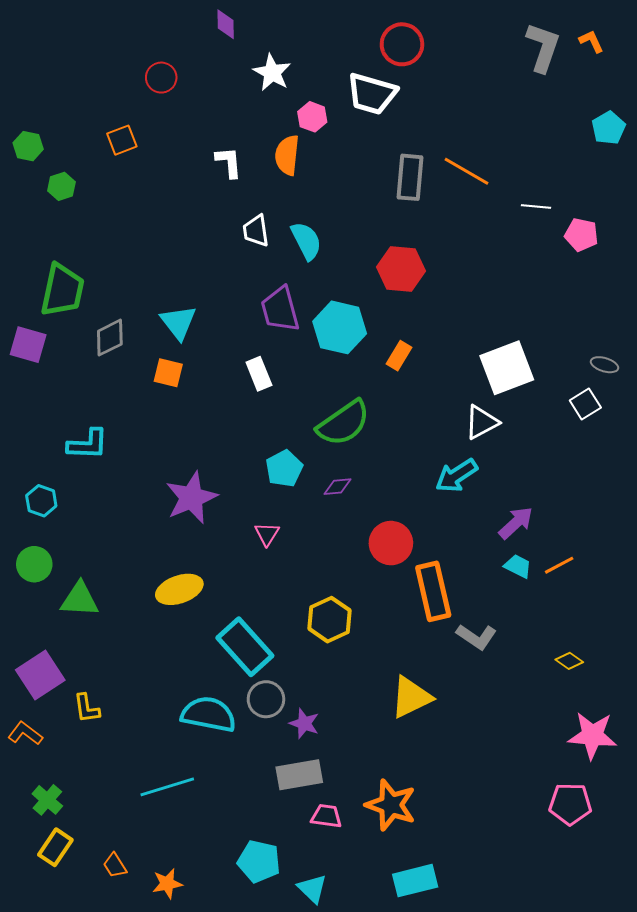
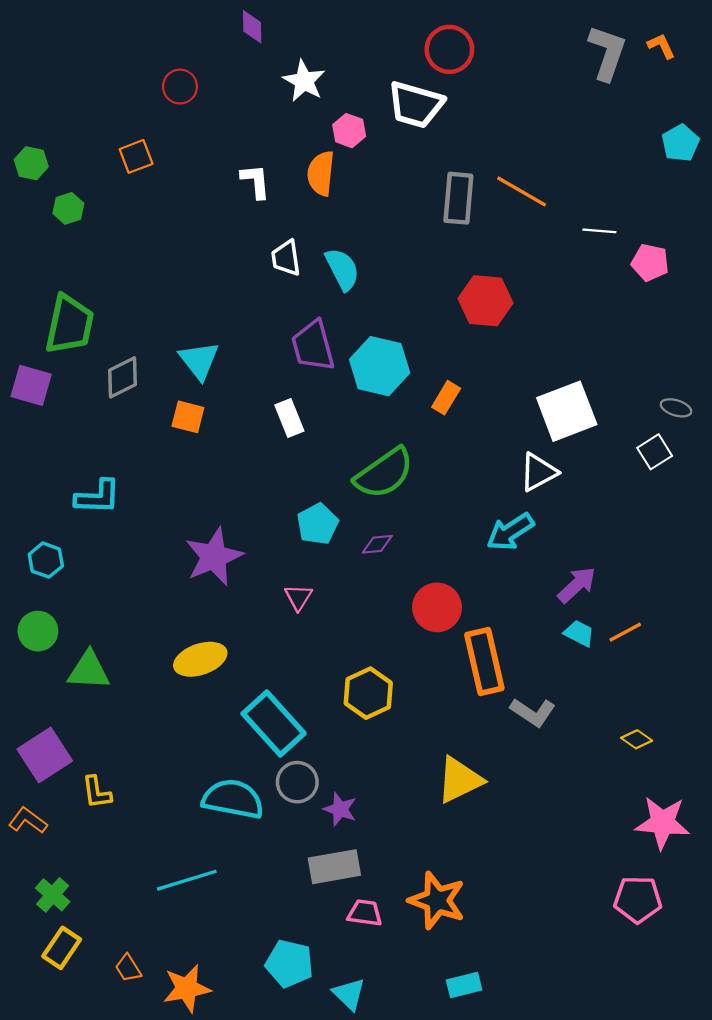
red hexagon: (401, 269) -> (485, 301), moved
cyan rectangle: (415, 881) -> (464, 985), size x0.7
orange star: (167, 884) -> (187, 988), size x1.4

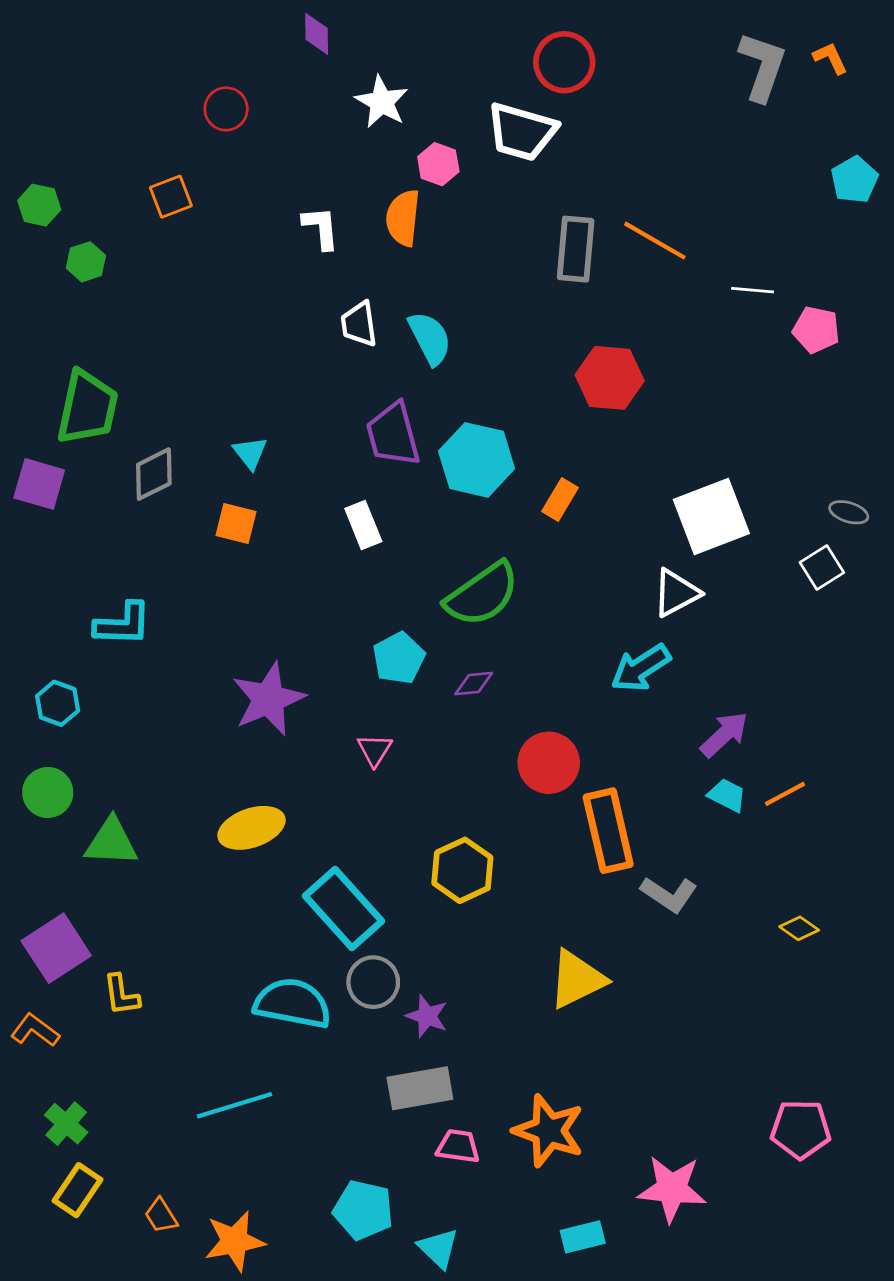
cyan triangle: (199, 361) -> (250, 453), size x0.7
pink star: (662, 823) -> (672, 1189), moved

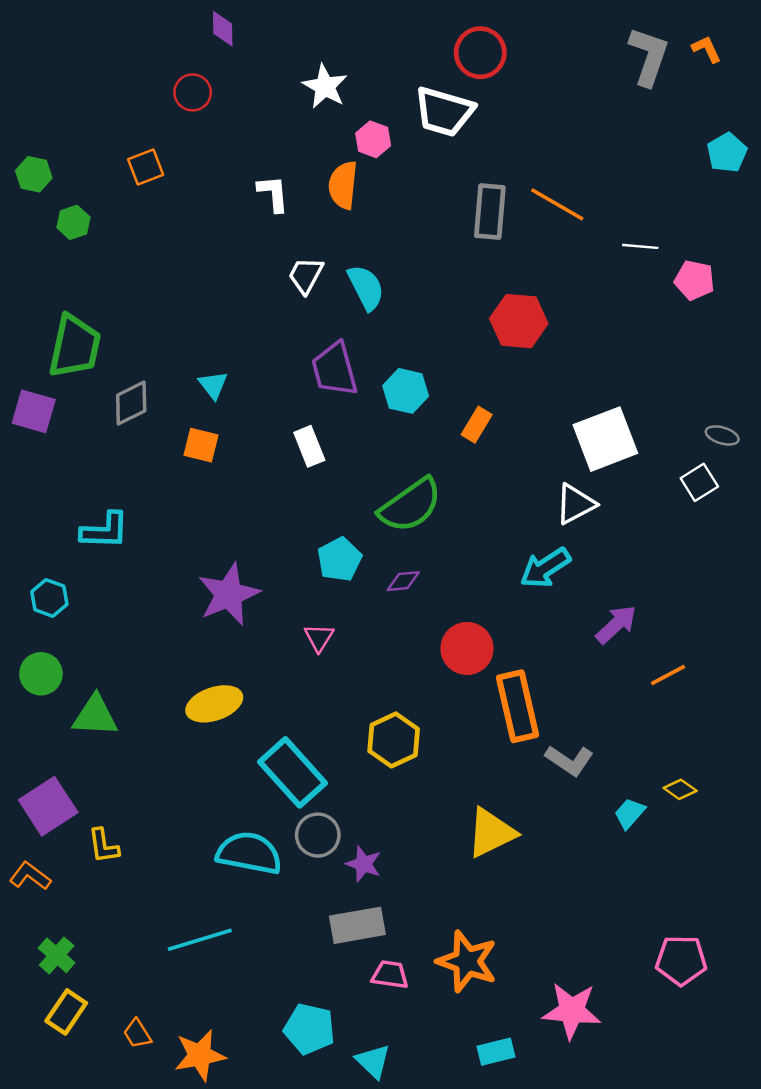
purple diamond: (317, 34) -> (223, 29), moved
white trapezoid: (359, 324) -> (306, 275), turned 36
cyan hexagon: (477, 460) -> (406, 391), size x0.7
cyan trapezoid: (727, 795) -> (629, 813), moved, turned -76

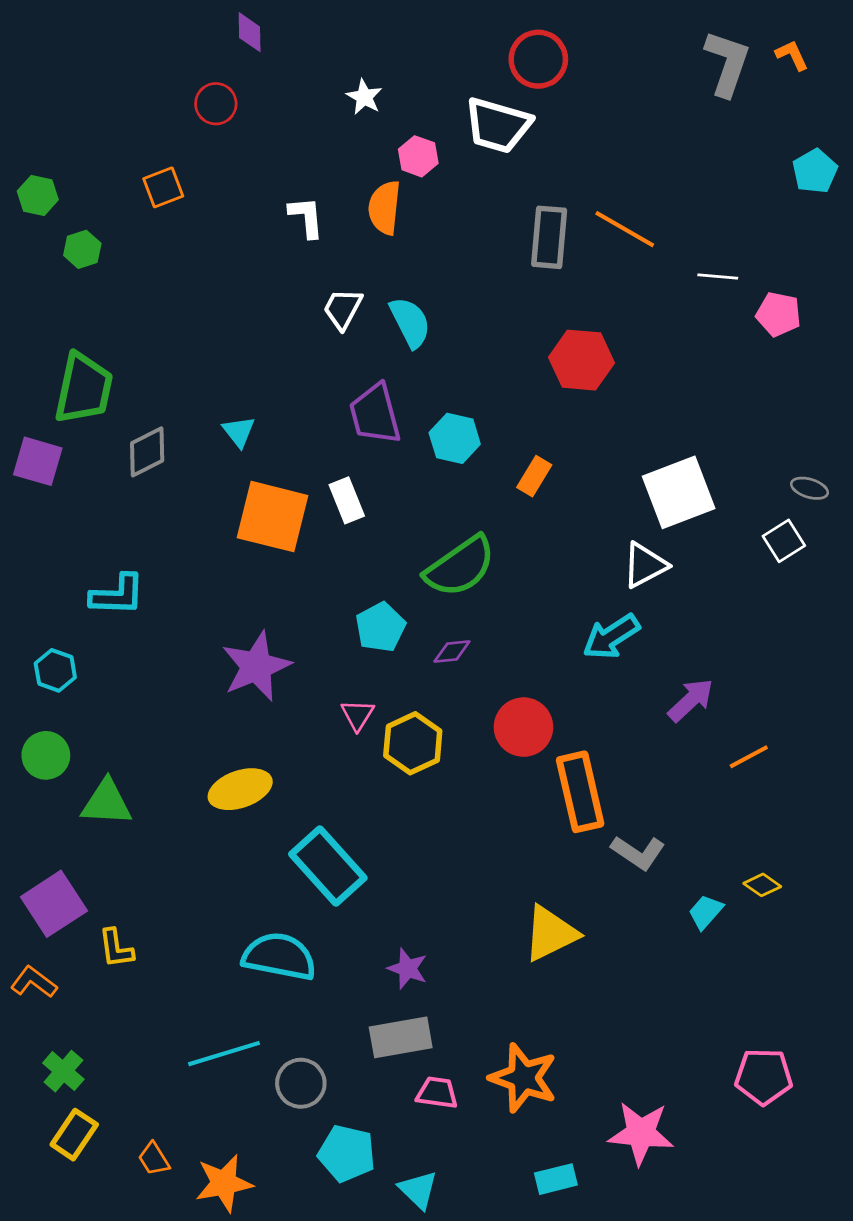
white star: (325, 86) -> (364, 97), size x0.7
orange square: (201, 445) -> (273, 517), moved, size x1.8
yellow hexagon: (394, 740) -> (413, 743), moved
gray circle: (318, 835) -> (301, 1083), moved

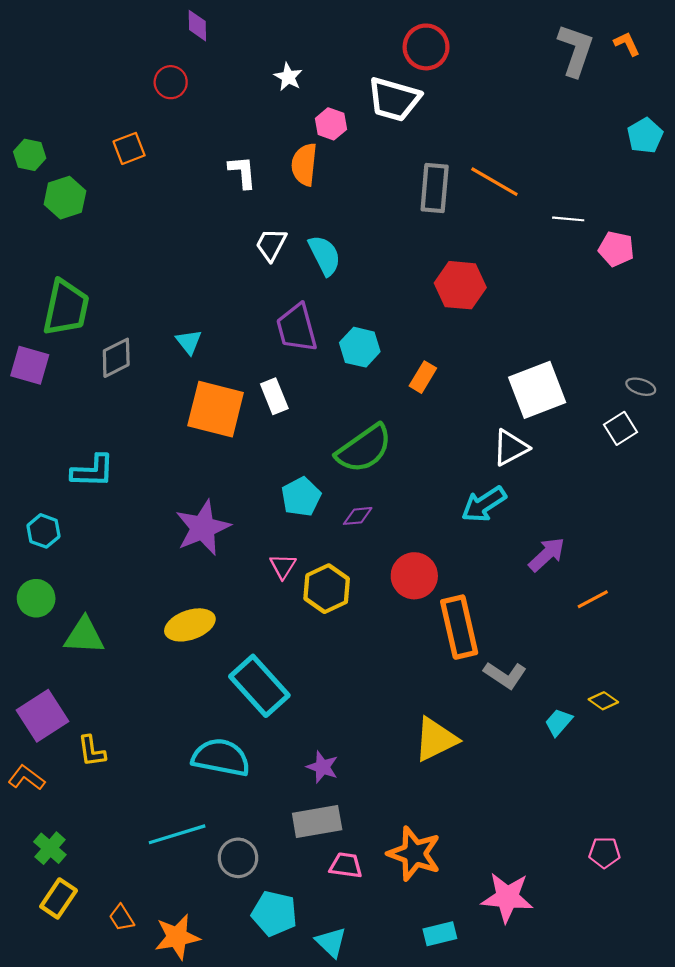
green hexagon: (82, 249) -> (65, 198), size x1.4
pink pentagon: (764, 1077) -> (604, 853), size x0.7

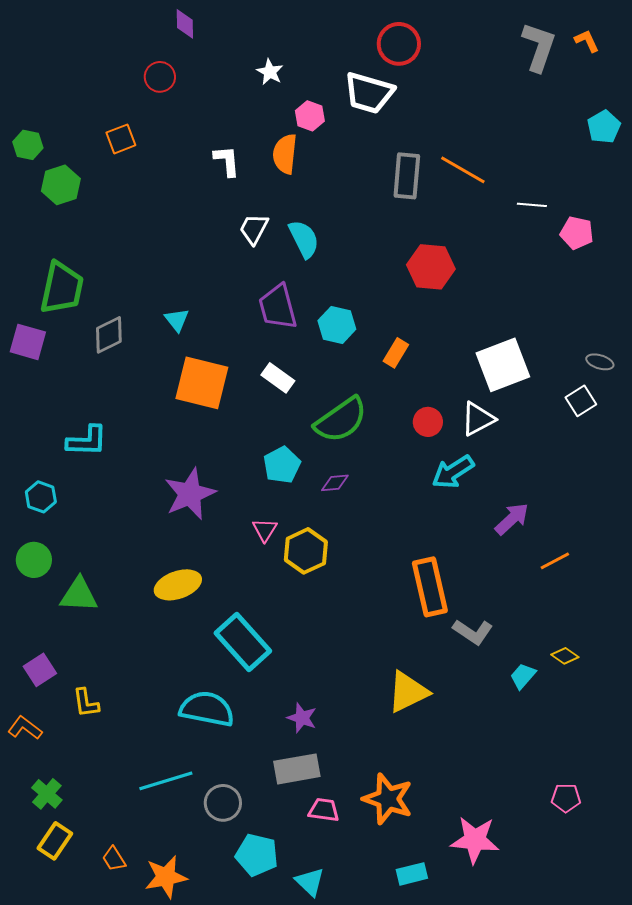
white rectangle: (274, 396) -> (278, 378), moved, turned -32
red circle: (414, 576) -> (428, 422), moved, size x0.7
purple square: (42, 716) -> (40, 670), size x0.7

